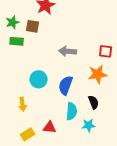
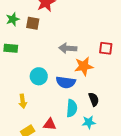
green rectangle: (17, 41) -> (11, 48), moved
orange star: (98, 74) -> (84, 66), moved
blue semicircle: (66, 85) -> (66, 82), turned -102

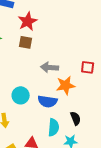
brown square: (33, 23) -> (26, 42), moved

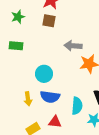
blue semicircle: (48, 101) -> (50, 97), moved

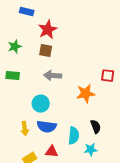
gray arrow: (73, 46) -> (53, 76), moved

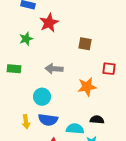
green star: (15, 47) -> (26, 39), moved
brown square: (46, 51) -> (85, 44), moved
black semicircle: (96, 127) -> (97, 120), turned -64
cyan semicircle: (74, 136) -> (75, 129), turned -90

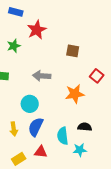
red square: (109, 69) -> (97, 76), turned 32
blue semicircle: (48, 120) -> (36, 127), turned 108
cyan semicircle: (75, 129) -> (63, 136), turned -102

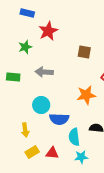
gray arrow: (42, 76) -> (44, 72), moved
blue semicircle: (36, 127) -> (59, 119), moved, turned -114
cyan star: (80, 150) -> (81, 157), moved
yellow rectangle: (19, 159) -> (32, 152), moved

